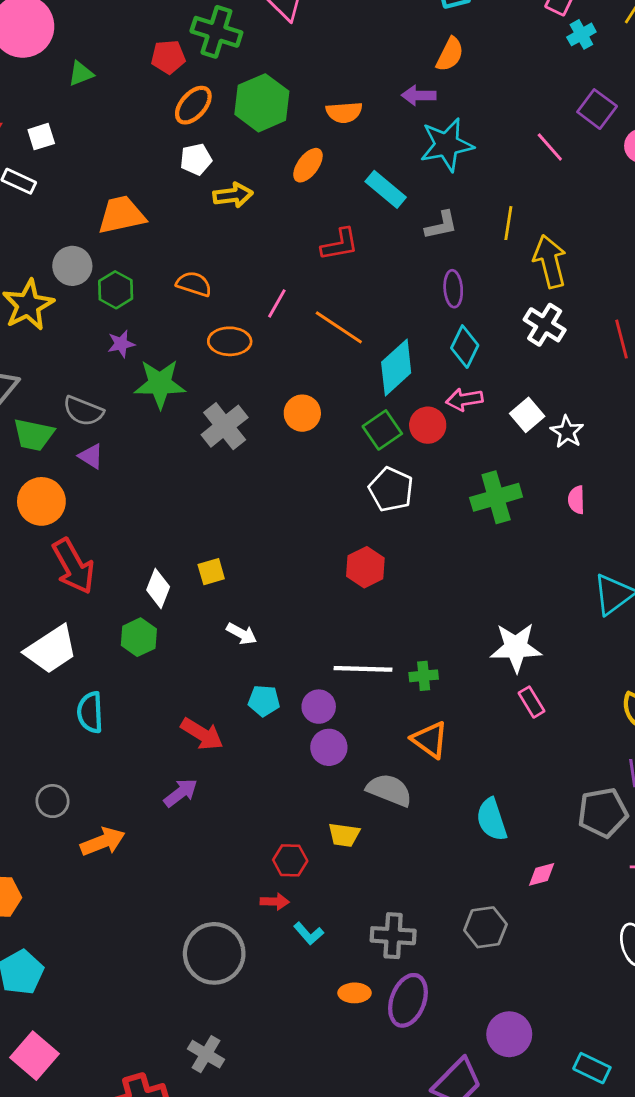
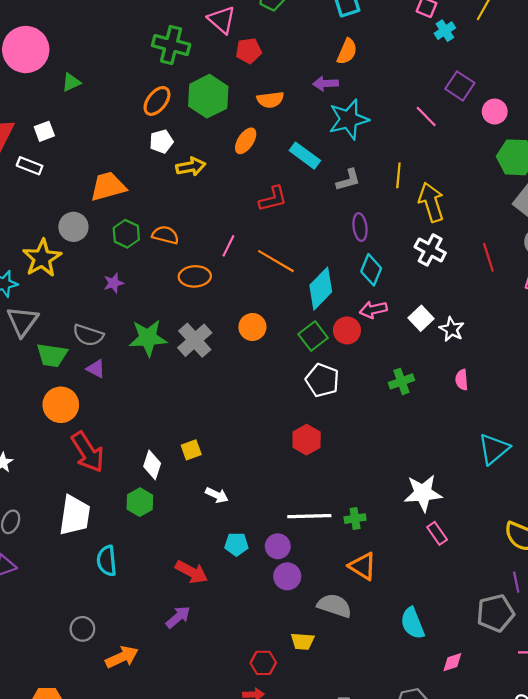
red pentagon: (168, 57) -> (249, 51), moved
green hexagon: (116, 290) -> (126, 234), moved
green star: (160, 384) -> (148, 338), moved
green cross: (496, 497) -> (401, 381), size x0.7
white trapezoid: (51, 649) -> (75, 515), turned -45

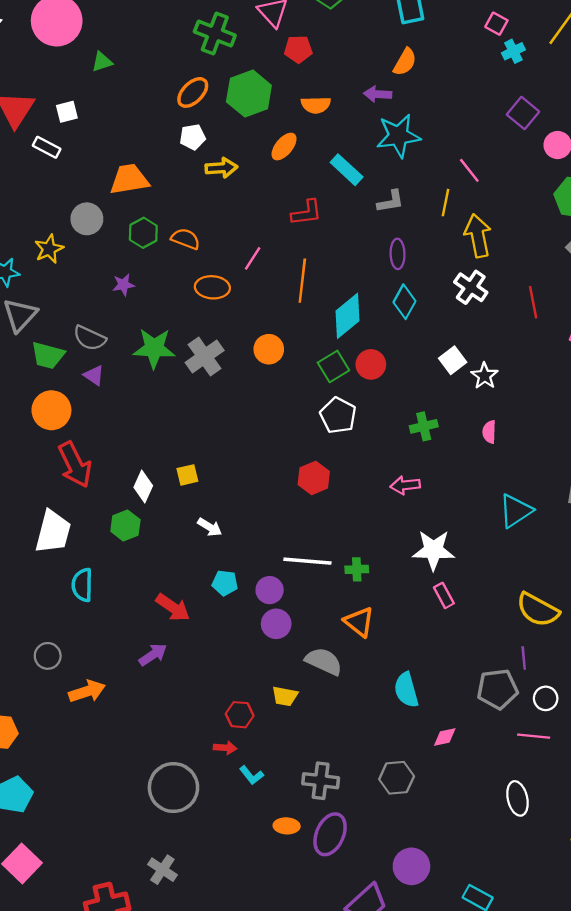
pink line: (426, 116) -> (469, 170), moved
yellow star: (42, 258) -> (49, 249), size x0.7
orange line: (276, 261) -> (302, 281), turned 60
pink arrow: (373, 310) -> (405, 485), moved

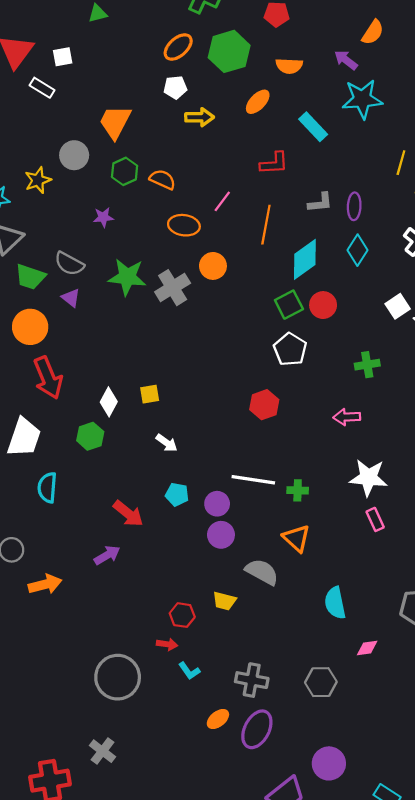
purple arrow: (378, 94) -> (346, 60), turned 30
orange trapezoid: (129, 179) -> (115, 122), turned -57
gray L-shape: (391, 201) -> (320, 203), moved
orange circle: (269, 349) -> (213, 266), moved
orange ellipse: (287, 826) -> (218, 719), turned -45

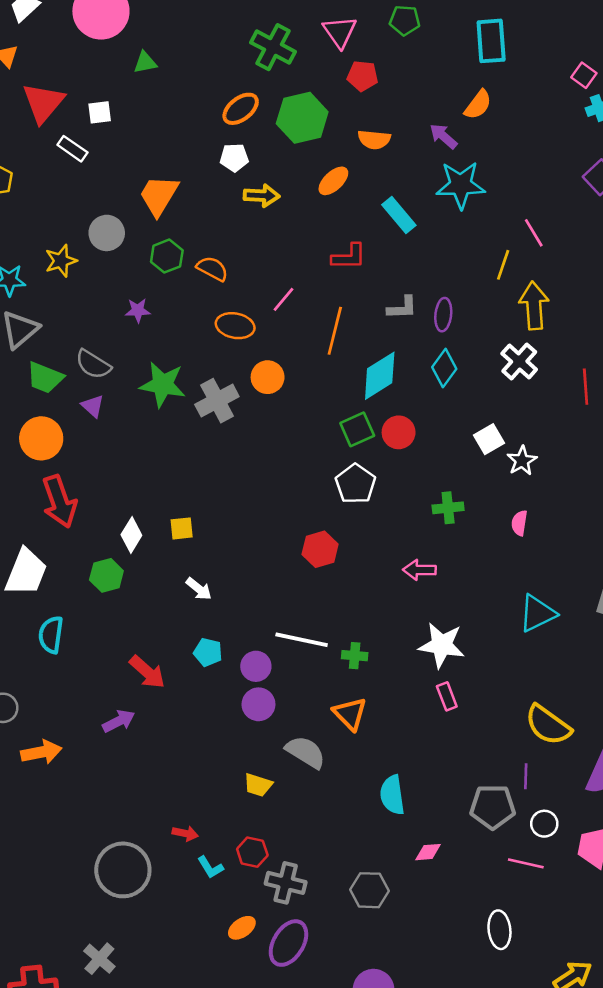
red hexagon: (182, 615) -> (252, 852), moved

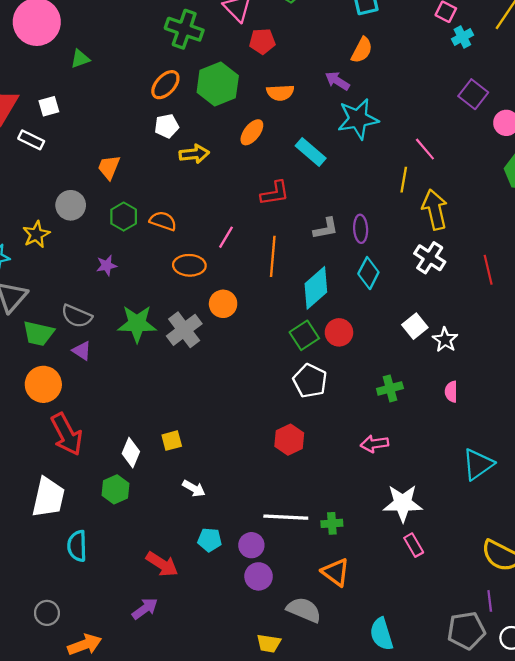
orange trapezoid: (159, 195) -> (109, 167), size x0.7

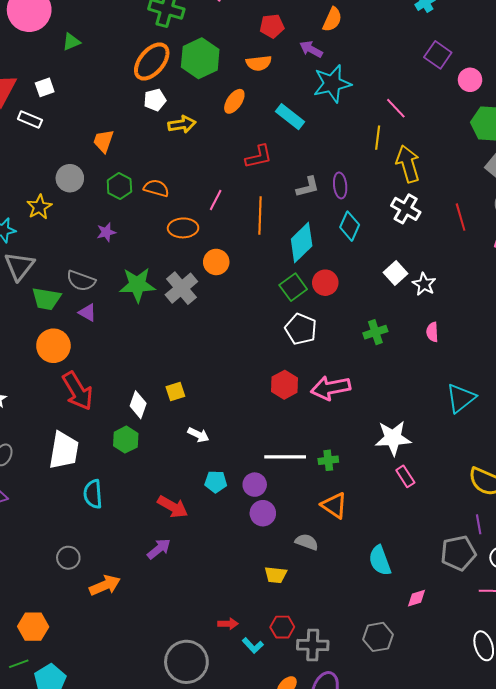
red pentagon: (262, 41) -> (272, 26), moved
orange ellipse: (165, 85) -> (152, 61), size x1.4
pink arrow: (374, 444) -> (331, 388), moved, size x1.5
gray semicircle: (304, 610) -> (307, 542), size x0.7

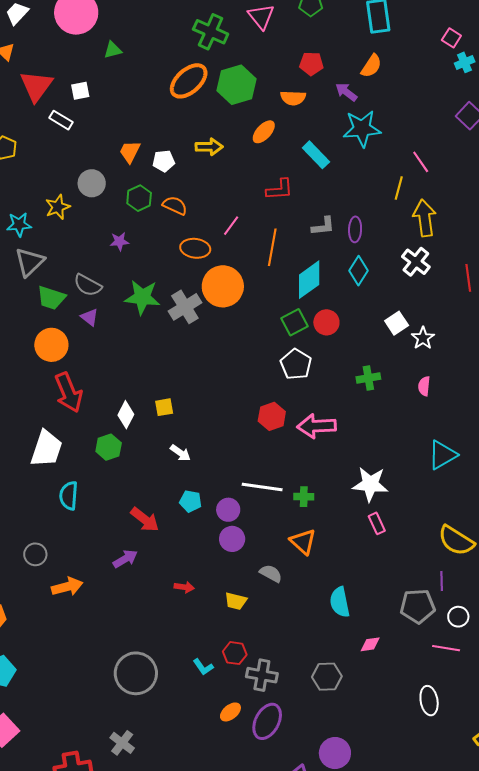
white pentagon: (155, 100) -> (164, 161), moved
orange circle: (216, 262) -> (223, 286), size x1.6
red arrow: (228, 624) -> (184, 587), moved

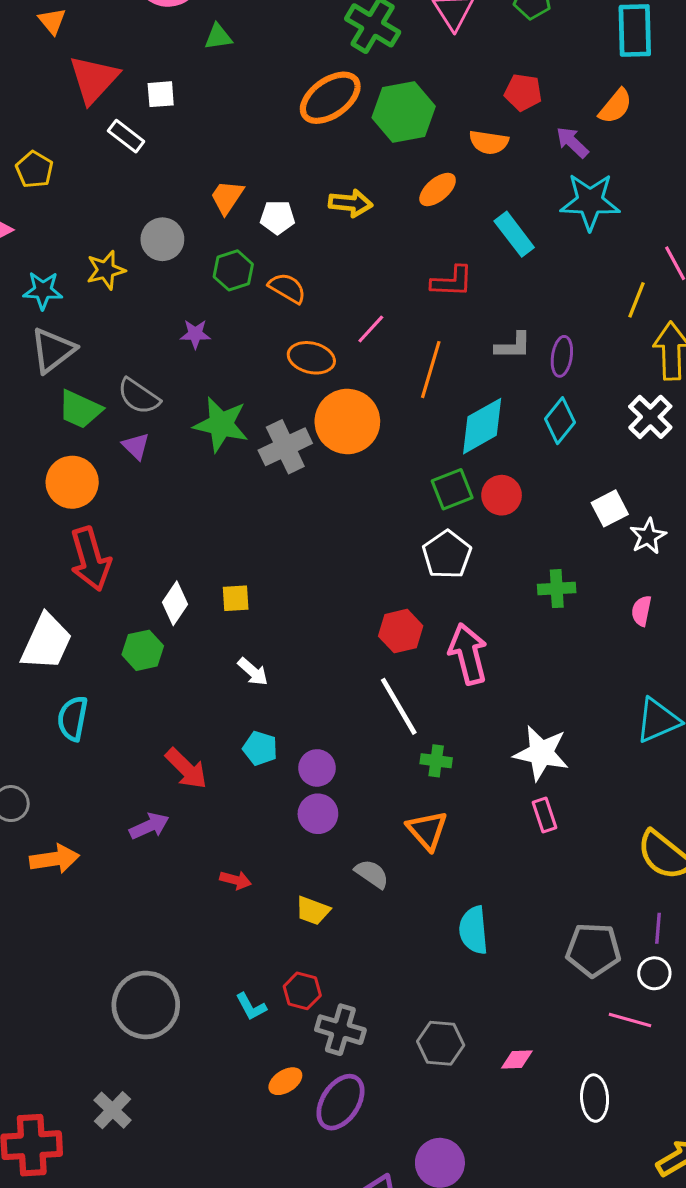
pink arrow: (316, 426) -> (468, 654), turned 72
white line: (262, 487) -> (399, 706), moved, turned 45
purple line: (442, 581) -> (658, 928), moved
pink diamond: (370, 644) -> (517, 1060), moved

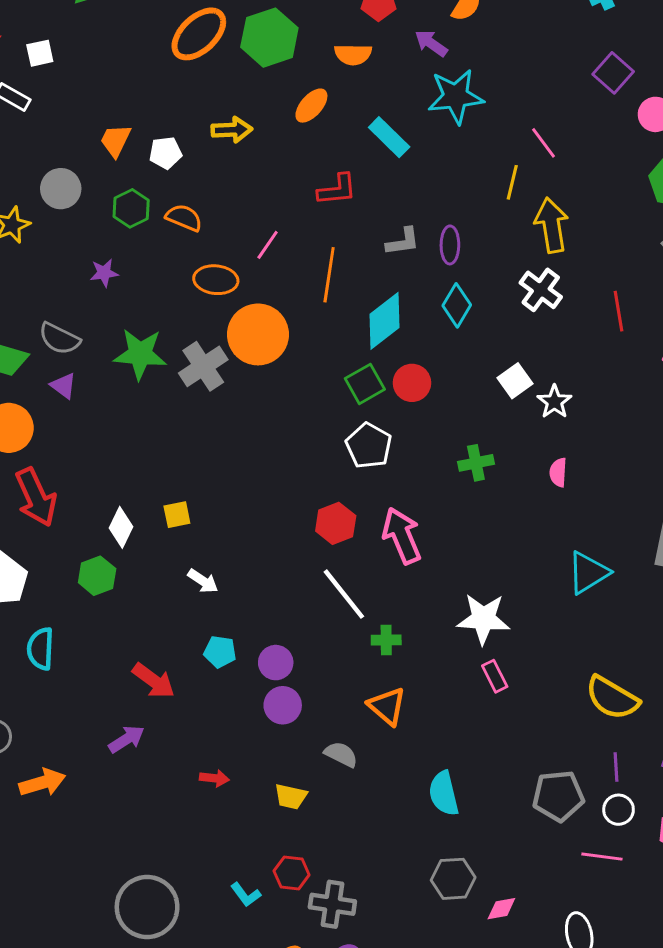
gray hexagon: (441, 1043) -> (453, 879), moved

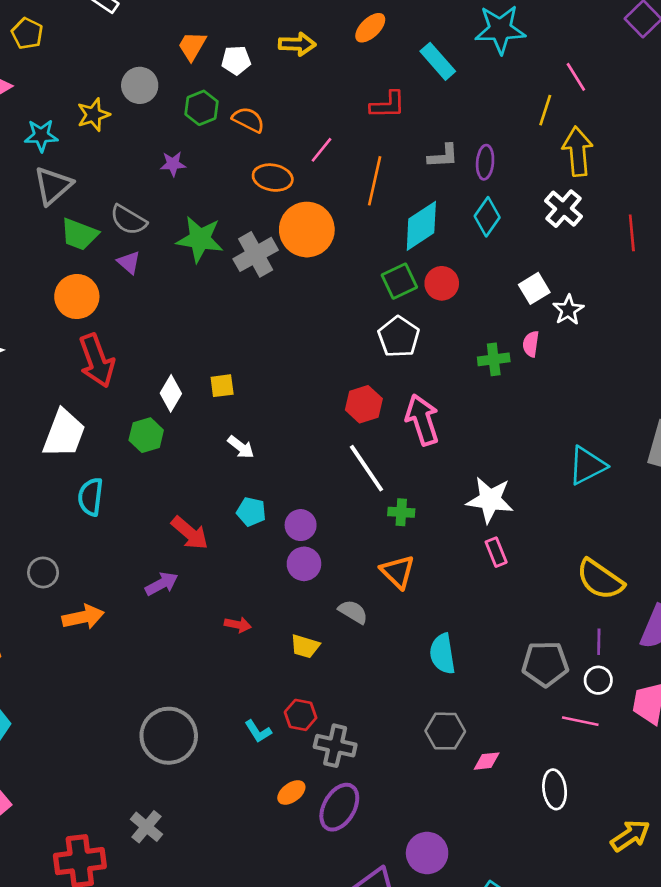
pink semicircle: (558, 472) -> (531, 344), moved

